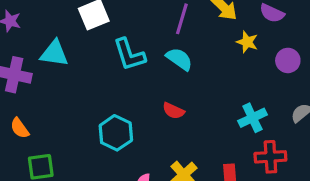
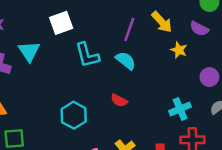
cyan triangle: (54, 53) -> (29, 51), turned 45
purple circle: (288, 60) -> (209, 77), moved

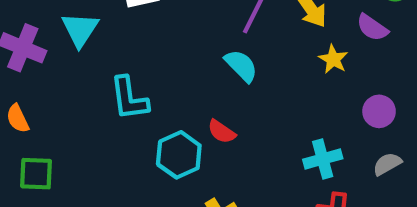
cyan L-shape: (87, 55) -> (129, 98), moved
cyan hexagon: (74, 115) -> (179, 155), moved

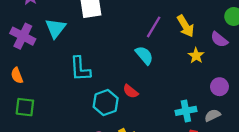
gray semicircle: (387, 164) -> (213, 115), moved

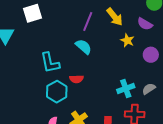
cyan L-shape: (80, 69) -> (50, 63), moved
purple circle: (219, 87) -> (151, 55), moved
red semicircle: (131, 91) -> (76, 79), turned -32

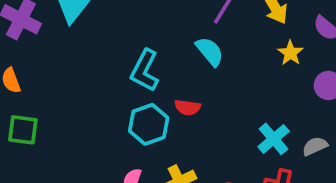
cyan L-shape: (50, 63) -> (145, 70), turned 30
cyan cross: (126, 88) -> (274, 139), turned -30

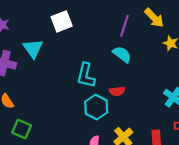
green square: (23, 130) -> (22, 129), turned 30

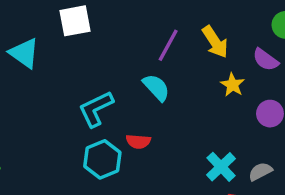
cyan triangle: (33, 48) -> (24, 53), turned -30
cyan L-shape: (86, 75) -> (96, 109), turned 40

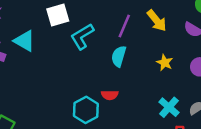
yellow star: (232, 85) -> (165, 63), moved
cyan semicircle: (156, 88) -> (119, 56), turned -115
cyan L-shape: (96, 109) -> (82, 36), moved

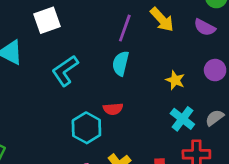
cyan L-shape: (82, 36) -> (65, 71), moved
yellow star: (165, 63) -> (175, 80), moved

